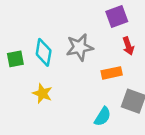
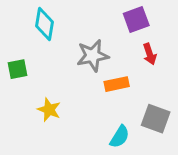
cyan diamond: (44, 52) -> (45, 24), moved
orange rectangle: (112, 73) -> (117, 84), moved

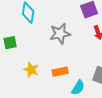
orange rectangle: (117, 84) -> (60, 72), moved

